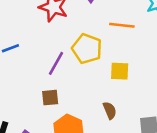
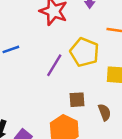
brown square: (50, 98) -> (77, 100), moved

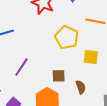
purple line: (54, 65) -> (21, 67), moved

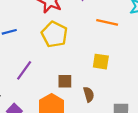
yellow pentagon: (67, 37) -> (54, 34), moved

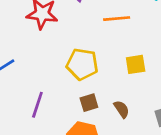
yellow pentagon: (54, 34) -> (82, 64), moved
yellow square: (101, 62) -> (136, 64), moved

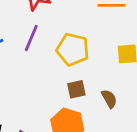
purple line: (37, 105) -> (31, 38), moved

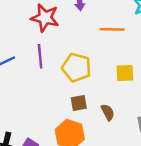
purple line: (31, 38) -> (40, 56), turned -30

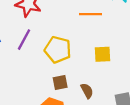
purple line: (40, 56) -> (24, 40), turned 35

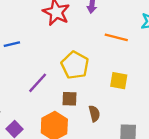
purple line: (24, 40) -> (38, 83), moved

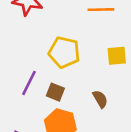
brown square: (69, 99) -> (55, 92), moved, turned 35

